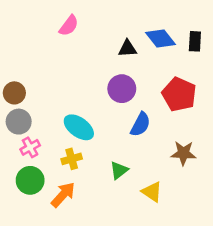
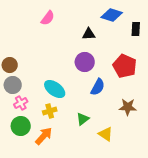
blue diamond: (160, 38) -> (112, 15), moved, turned -35

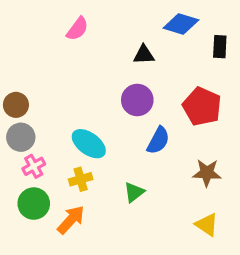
yellow triangle: (106, 134) -> (207, 225), moved

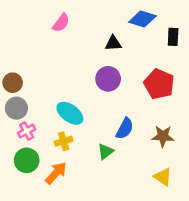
blue semicircle: (158, 140) -> (125, 129), moved

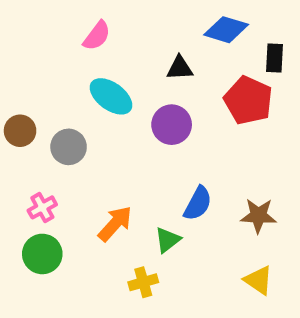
red pentagon: (159, 84) -> (248, 100), moved
gray circle: (16, 108) -> (69, 147), moved
cyan ellipse: (70, 113) -> (111, 96), moved
yellow cross: (64, 141) -> (143, 282), moved
orange arrow: (56, 173) -> (115, 224), moved

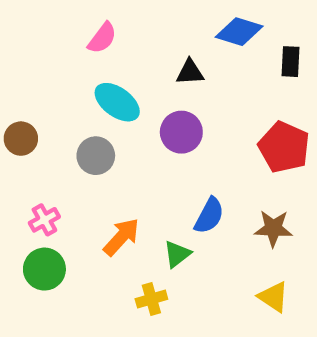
red pentagon: (248, 100) -> (284, 147), moved
gray circle: (69, 147) -> (96, 156), moved

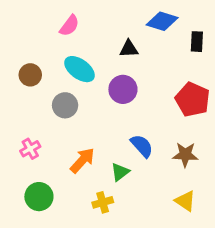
brown circle: (21, 139) -> (30, 75), moved
blue semicircle: (209, 216) -> (142, 146), turned -70
green circle: (44, 269) -> (39, 197), moved

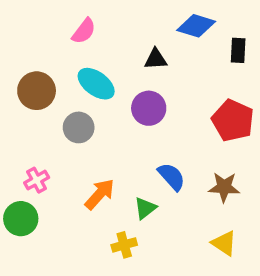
brown circle: (30, 75) -> (37, 91), size x1.4
green circle: (39, 197) -> (21, 219), moved

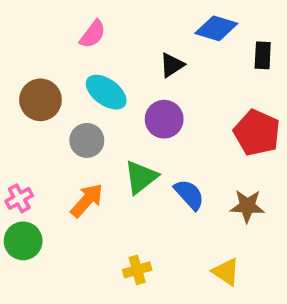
black triangle: (156, 59) -> (172, 65), turned -30
pink cross: (37, 180) -> (19, 198), moved
orange arrow: (100, 194) -> (87, 200), moved
green triangle: (145, 208) -> (141, 177), moved, size x1.4
yellow triangle: (224, 243) -> (226, 272), moved

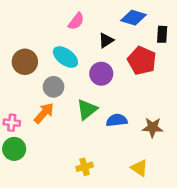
pink semicircle: (93, 34) -> (76, 21), moved
red pentagon: (257, 133) -> (142, 61), moved
blue semicircle: (189, 195) -> (117, 120), turned -54
pink cross: (19, 198) -> (12, 123), turned 35
orange arrow: (87, 200) -> (44, 113), moved

